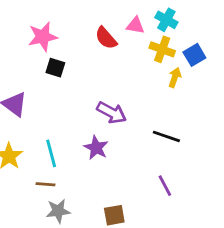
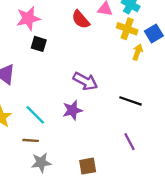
purple star: (96, 148) -> (72, 110), turned 30
cyan line: (51, 153) -> (35, 115), turned -30

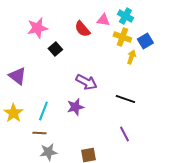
black square: (39, 44) -> (55, 49), moved, turned 32
cyan line: (35, 115) -> (43, 111), turned 66

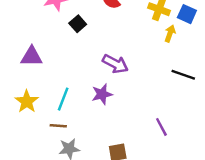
blue square: (145, 41) -> (187, 14), turned -35
purple triangle: (17, 76) -> (32, 57), turned -36
black line: (125, 99) -> (183, 75), moved

